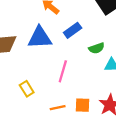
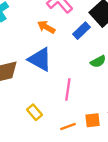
blue rectangle: (73, 30) -> (81, 31), moved
blue triangle: (40, 38) -> (40, 59), turned 40

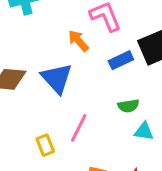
yellow rectangle: (35, 112) -> (45, 145), moved

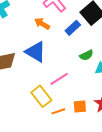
pink line: (79, 128) -> (59, 79), turned 48
yellow rectangle: (45, 145) -> (41, 96), size x1.5

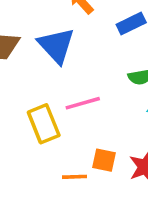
orange line: (58, 111) -> (74, 177), moved

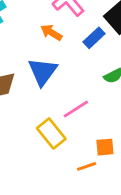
blue triangle: (56, 45) -> (43, 72), turned 36

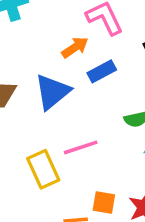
orange arrow: (51, 33) -> (75, 47), turned 100
blue rectangle: (94, 38) -> (102, 71), moved

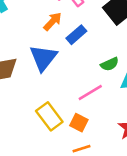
pink line: (81, 147) -> (90, 92), moved
orange square: (104, 202) -> (79, 123), moved, turned 30

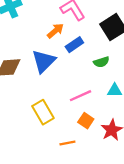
green semicircle: (110, 64) -> (101, 62), moved
orange square: (79, 123) -> (86, 121), moved

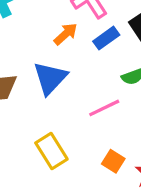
blue rectangle: (74, 45) -> (106, 38), moved
pink line: (81, 96) -> (104, 108), moved

